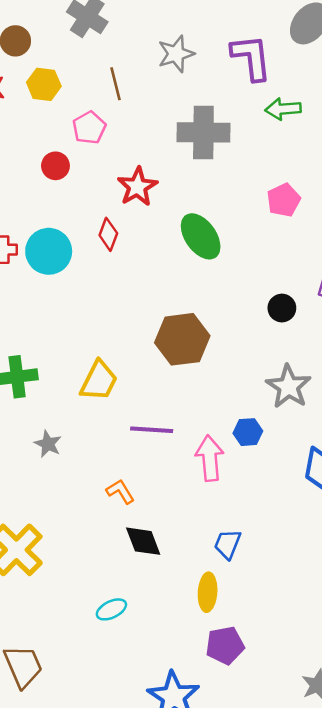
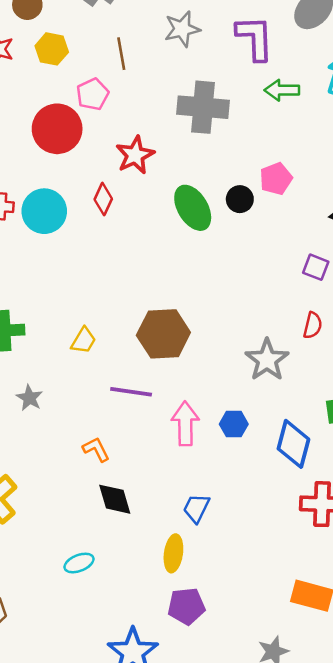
red circle: (55, 166) -> (57, 129), size x1.8
black circle: (282, 308) -> (240, 199), moved
brown hexagon: (182, 339) -> (163, 334), moved
yellow trapezoid: (99, 381) -> (83, 340), size x0.7
blue hexagon: (248, 432) -> (234, 424), moved

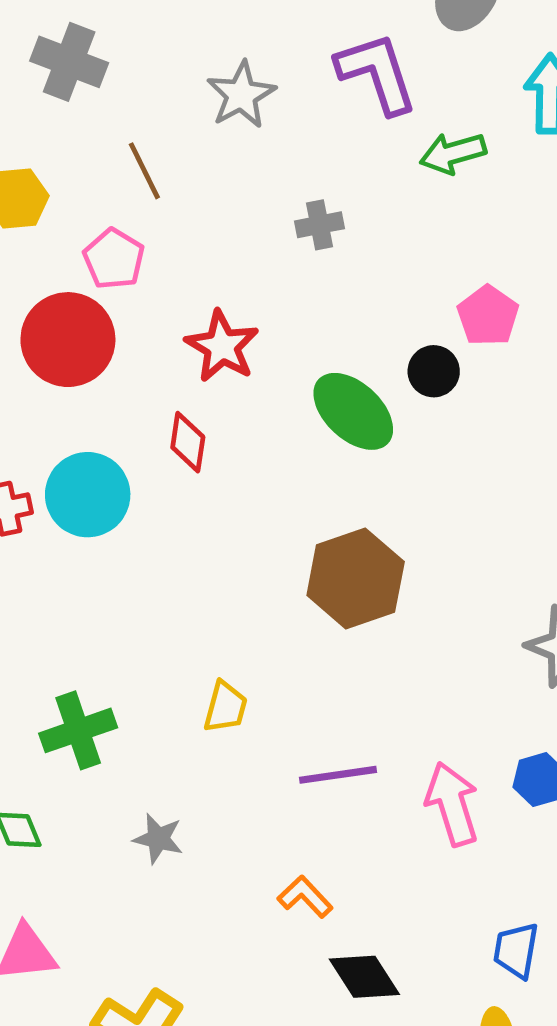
gray cross: (203, 107) -> (320, 225), size x0.5
brown hexagon: (163, 334) -> (356, 579), moved

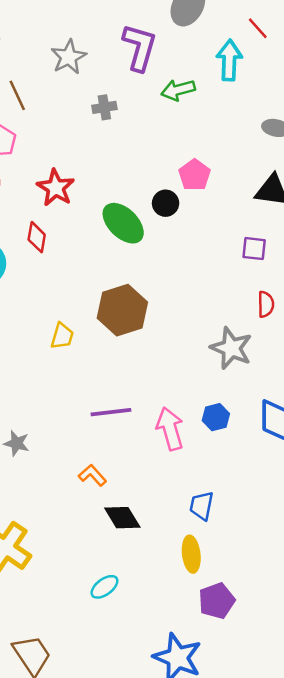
purple L-shape: (377, 73) -> (139, 47), turned 33
gray cross: (320, 225) -> (104, 107), moved
yellow trapezoid: (226, 707) -> (62, 336), moved

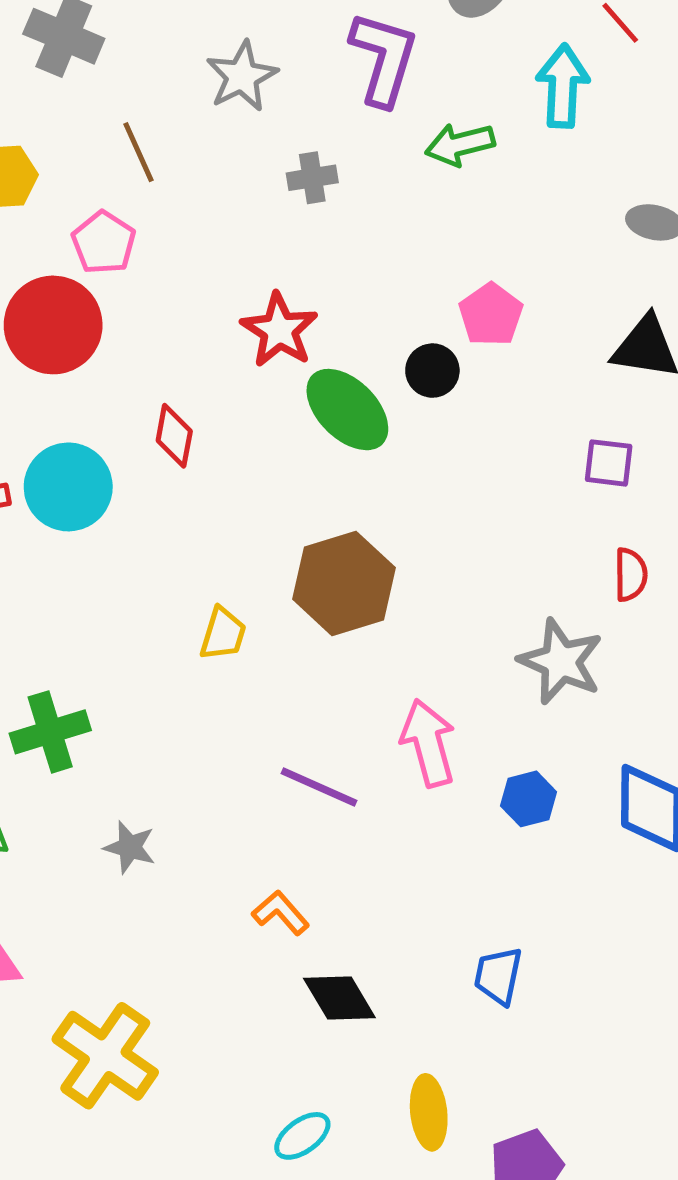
red star: (56, 188) -> (279, 330), moved
purple line: (111, 412) -> (319, 787), turned 30
pink arrow: (170, 429) -> (428, 743), moved
yellow ellipse: (191, 554) -> (429, 1112), moved

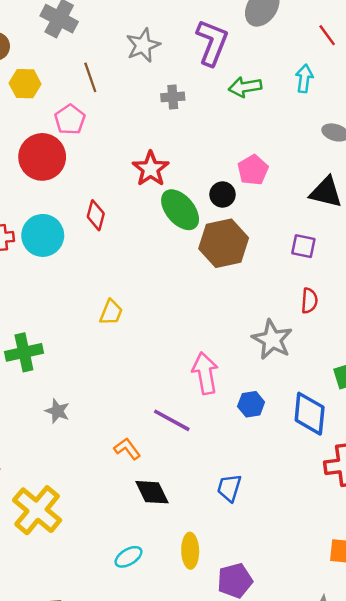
cyan arrow: (563, 86) -> (304, 79), moved, size x0.7
brown hexagon: (344, 583) -> (224, 243), moved
purple line: (319, 787) -> (172, 420), moved

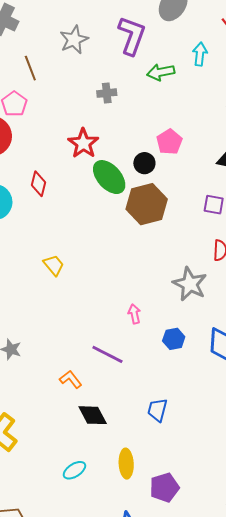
cyan arrow: (304, 79) -> (200, 54), moved
gray cross: (173, 97) -> (107, 93), moved
yellow trapezoid: (111, 312) -> (54, 265), turned -60
pink arrow: (205, 373) -> (134, 314), size x0.6

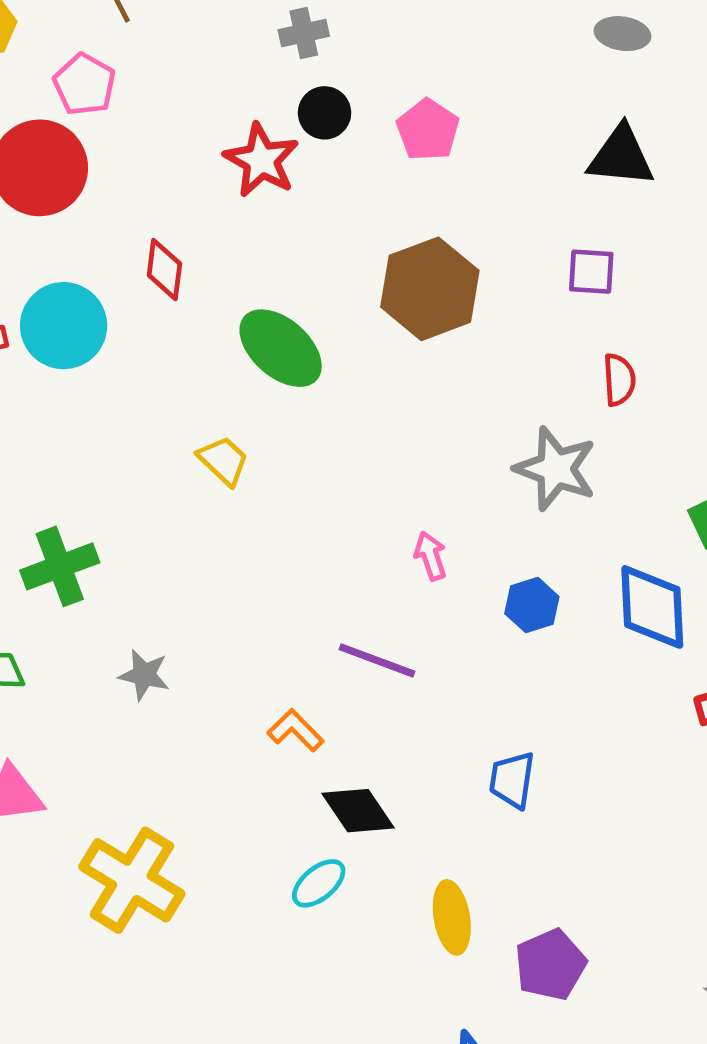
pink pentagon: (169, 142) -> (428, 130), moved
black circle: (144, 163) -> (325, 113), moved
green ellipse: (109, 177) -> (281, 348), moved
cyan ellipse: (74, 470) -> (319, 883), moved

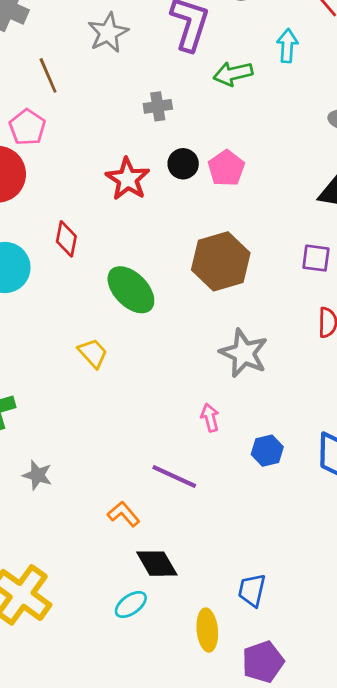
black circle: (325, 113) -> (183, 164), moved
gray star: (556, 469) -> (244, 353), moved
blue trapezoid: (512, 780) -> (252, 590), moved

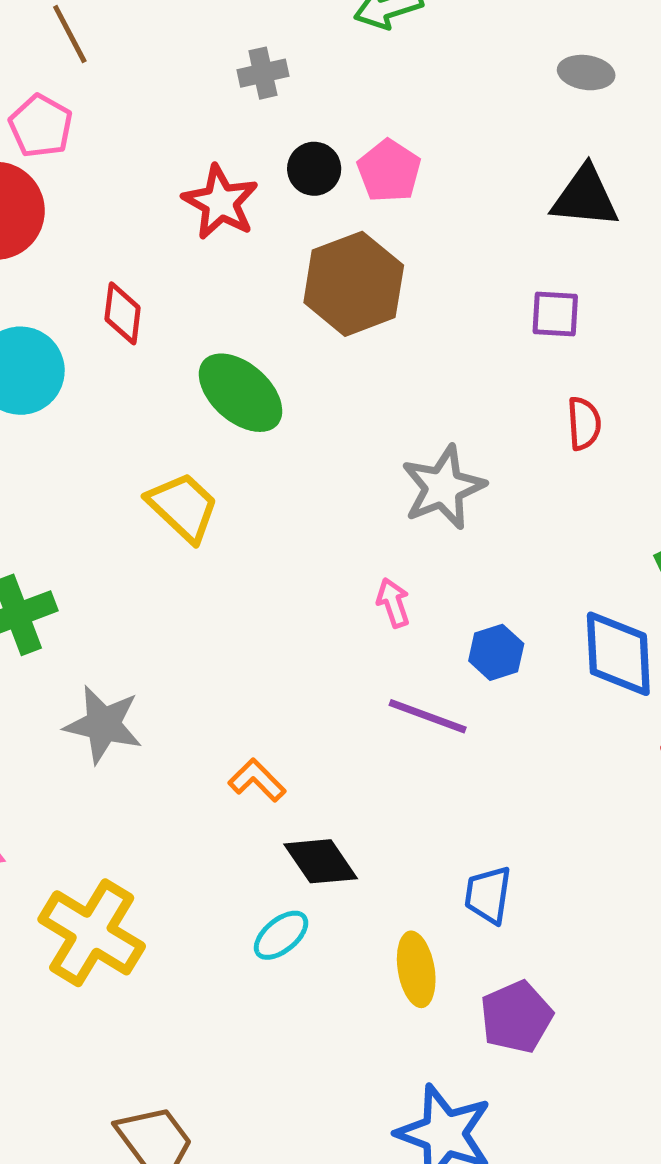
brown hexagon: (221, 261) -> (354, 284), moved
yellow trapezoid: (93, 353) -> (183, 507), size x1.4
gray star: (244, 353) -> (443, 487), turned 30
gray star: (37, 475) -> (103, 724), size x1.5
purple line: (174, 476) -> (428, 716), moved

